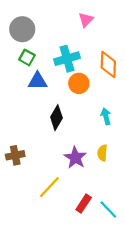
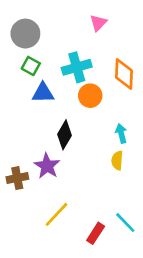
yellow semicircle: (102, 153) -> (117, 160), moved
purple star: (75, 158) -> (47, 166), moved
cyan line: (108, 209) -> (125, 223), moved

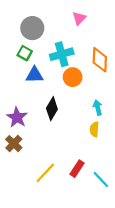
gray circle: (25, 34) -> (32, 28), moved
purple star: (47, 166) -> (17, 117), moved
brown cross: (17, 178) -> (14, 144), turned -35
red rectangle: (96, 233) -> (77, 169), moved

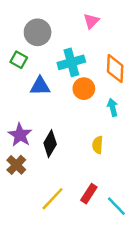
green square: (25, 53) -> (19, 60), moved
cyan arrow: (98, 108) -> (113, 107), moved
black diamond: (52, 109) -> (50, 144), moved
yellow semicircle: (94, 129) -> (98, 145), moved

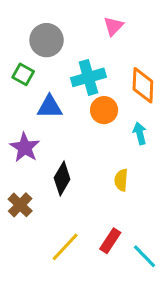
purple star: (20, 135) -> (25, 147), moved

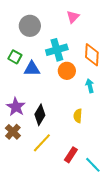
green square: (23, 74) -> (15, 57), moved
purple star: (25, 147) -> (16, 107), moved
yellow line: (65, 247) -> (42, 143), moved

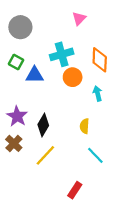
gray circle: (30, 26) -> (20, 27), moved
red rectangle: (71, 155) -> (75, 190), moved
cyan line: (93, 165) -> (95, 155), moved

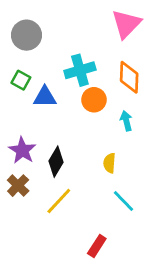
pink triangle: (79, 18) -> (126, 24), moved, size x1.6

